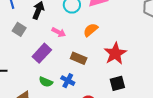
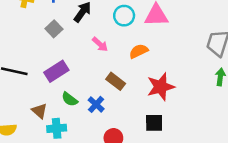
purple rectangle: (42, 53) -> (56, 71), moved

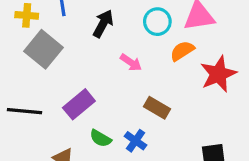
gray square: (54, 29) -> (43, 49), moved, size x1.6
orange semicircle: (139, 51) -> (182, 51), moved
red star: (161, 87) -> (218, 74), moved

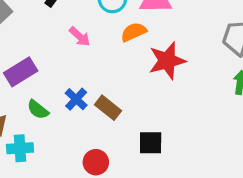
brown rectangle: (157, 108) -> (108, 108), moved
blue cross: (136, 141) -> (76, 99), moved

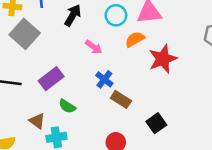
blue cross: (76, 99) -> (104, 79), moved
black square: (151, 143) -> (156, 123), turned -30

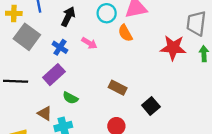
orange semicircle: (135, 39) -> (125, 33), turned -84
red star: (163, 59) -> (173, 48), moved, turned 30
blue cross: (104, 79) -> (60, 47), moved

